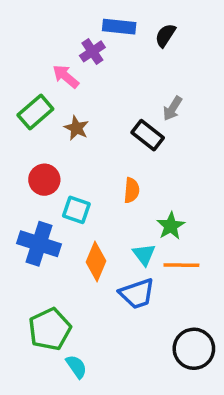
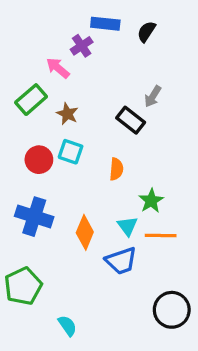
cyan square: (76, 210) -> (71, 152), moved
green pentagon: (50, 329) -> (23, 286), moved

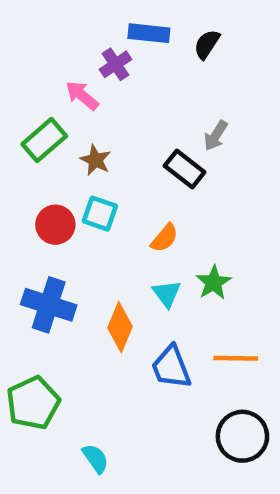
orange semicircle: (116, 169) -> (164, 238), turned 35
cyan triangle: (127, 226) -> (167, 294), moved
orange line: (161, 236) -> (236, 358), moved
blue trapezoid: (121, 261) -> (171, 367), turned 88

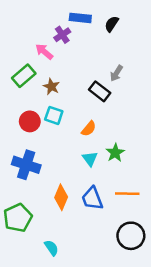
orange diamond: (120, 327) -> (61, 197), moved

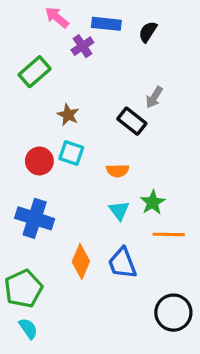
pink arrow: (44, 52) -> (57, 17), moved
green rectangle: (24, 76) -> (35, 72), moved
orange semicircle: (89, 129) -> (118, 171), turned 49
orange line: (127, 194) -> (169, 234), moved
cyan semicircle: (51, 248) -> (28, 329), moved

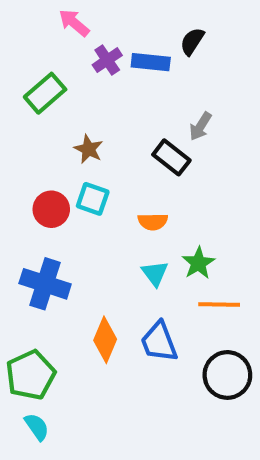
blue rectangle: (106, 24) -> (151, 62), moved
black circle: (173, 313) -> (227, 375), moved

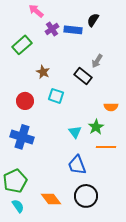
cyan square: (93, 199) -> (56, 96), moved
orange semicircle: (153, 222) -> (111, 107), moved
orange diamond: (105, 340) -> (51, 199), moved, turned -60
black circle: (227, 375) -> (86, 196), moved

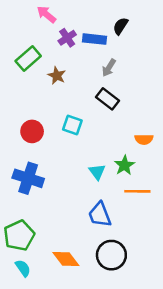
gray arrow: (97, 61) -> (109, 68), moved
brown star: (43, 72) -> (57, 75), moved

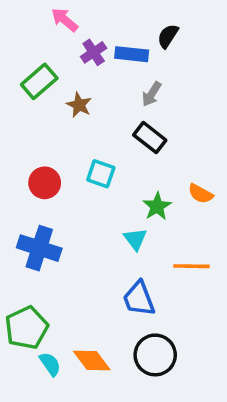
orange semicircle: (144, 139) -> (200, 194), turned 30
green star: (124, 165) -> (157, 206), moved
cyan semicircle: (23, 268) -> (50, 364), moved

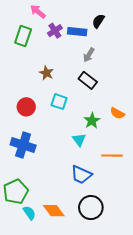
green rectangle: (39, 81) -> (23, 36), moved, turned -30
brown star: (79, 105) -> (46, 73), moved
blue trapezoid: (139, 299) -> (81, 175), turned -45

